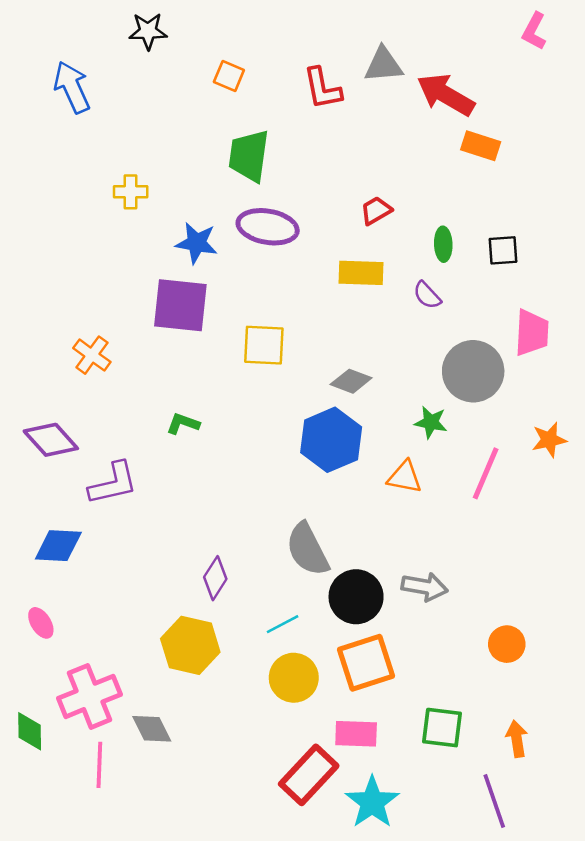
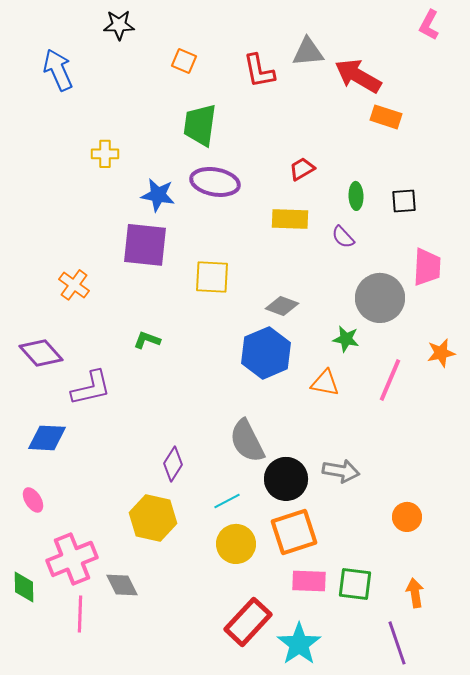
pink rectangle: (356, 734) -> (309, 581), moved

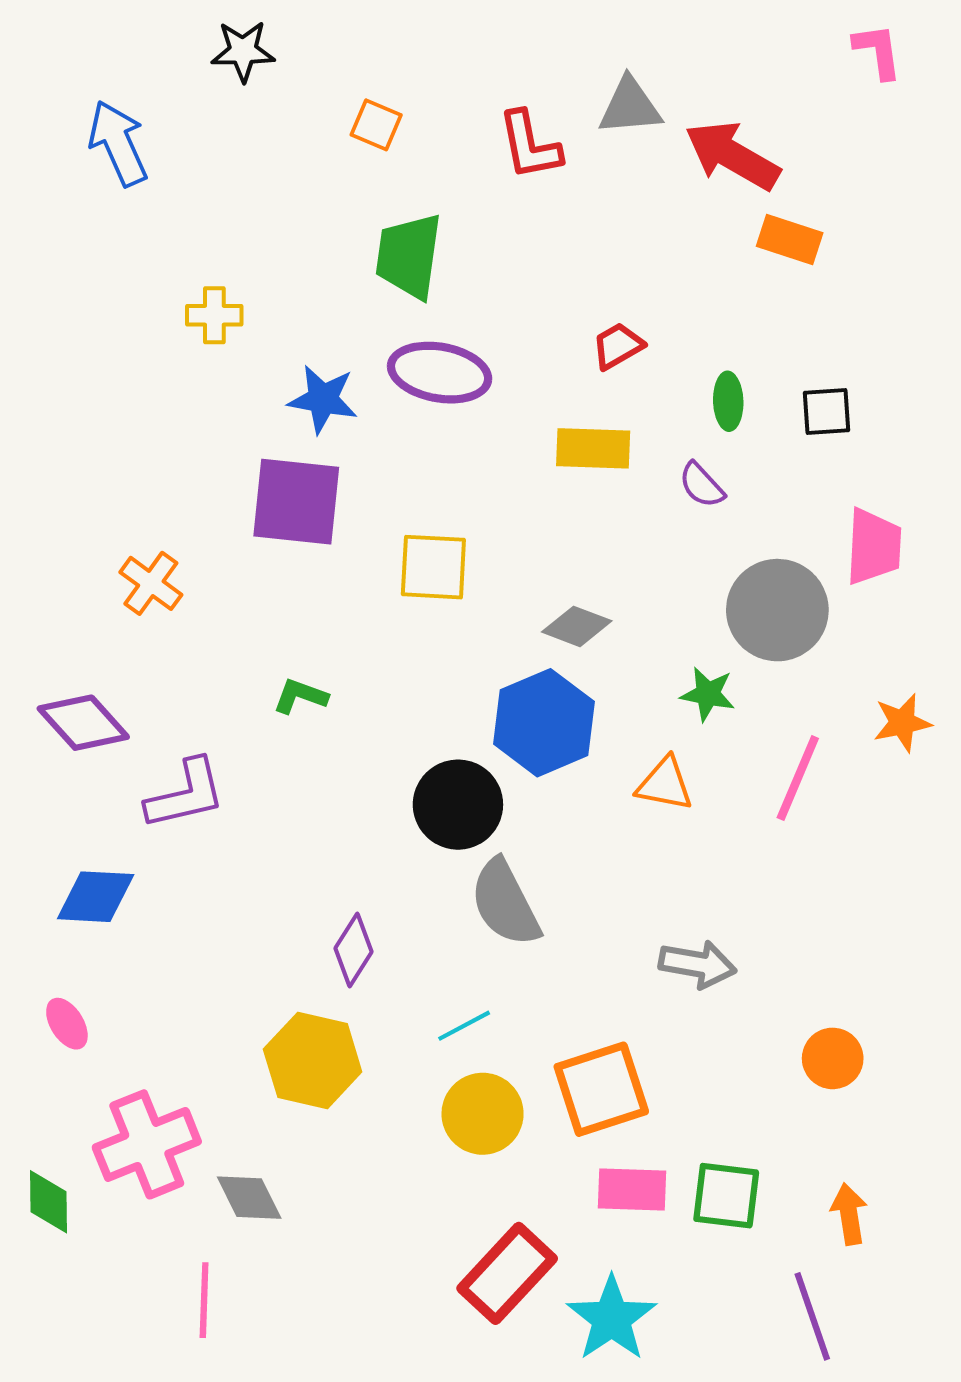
pink L-shape: (429, 25) -> (878, 51), turned 144
black circle: (286, 479) -> (458, 805), moved
pink line: (80, 614) -> (204, 1300), moved

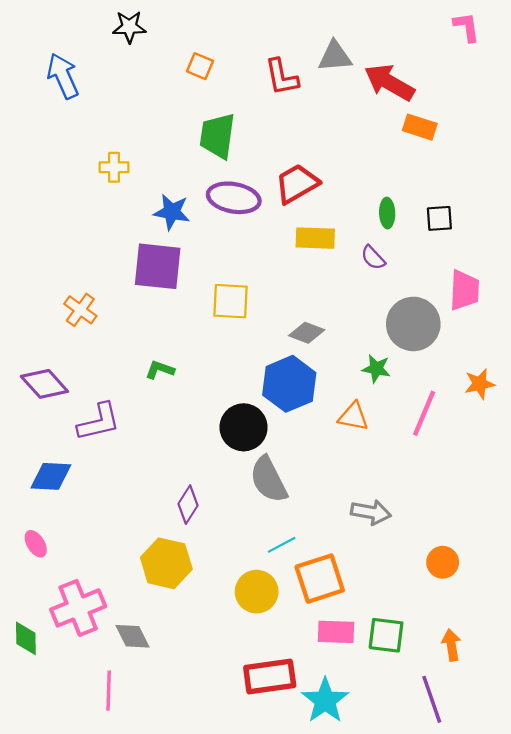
red trapezoid: (618, 346) -> (297, 184), moved, size x1.6
cyan line: (464, 1026) -> (282, 545), moved
red rectangle: (507, 1273) -> (270, 677), turned 39

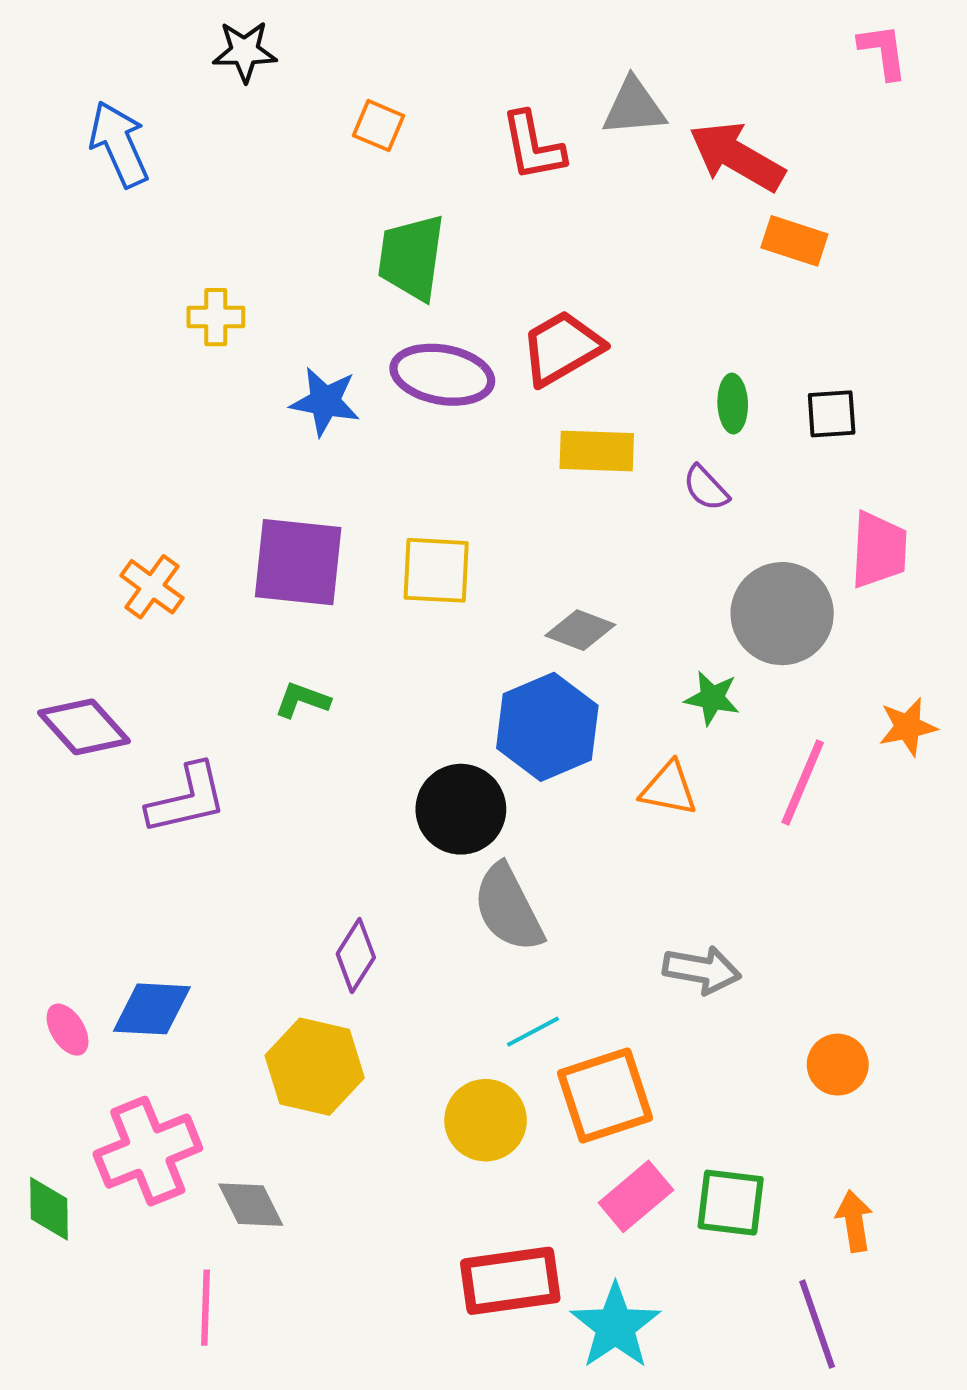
purple square: (158, 266) -> (298, 562), moved
blue diamond: (51, 476) -> (152, 1009), moved
pink rectangle: (336, 632) -> (636, 1196), turned -42

